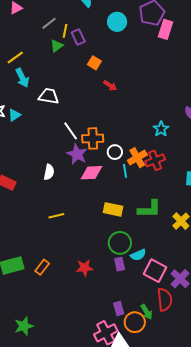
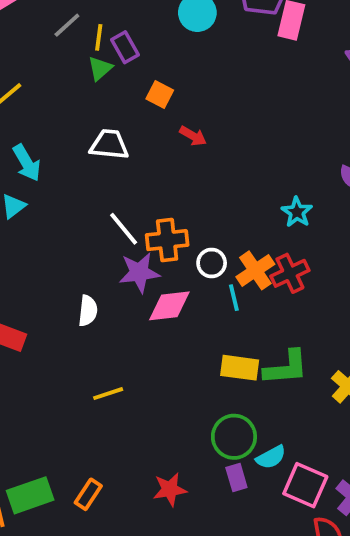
green triangle: (57, 46) -> (100, 68), moved
cyan arrow: (22, 78) -> (27, 163), moved
white trapezoid: (49, 96) -> (109, 144), moved
purple star: (77, 154) -> (139, 273), turned -30
yellow rectangle: (113, 209) -> (240, 368), moved

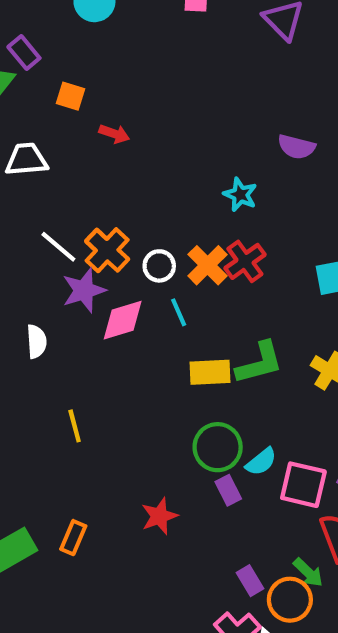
orange cross: (167, 240) -> (107, 250), turned -30
cyan line: (234, 298) -> (179, 312), moved
yellow line: (108, 394) -> (75, 426), turned -76

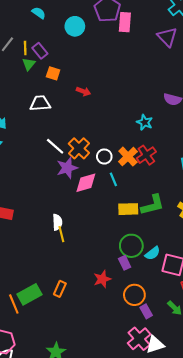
orange square: (70, 96) -> (53, 73), moved
white semicircle: (36, 341) -> (57, 222), moved
purple rectangle: (228, 490) -> (125, 263), moved
orange circle: (290, 600) -> (134, 295), moved

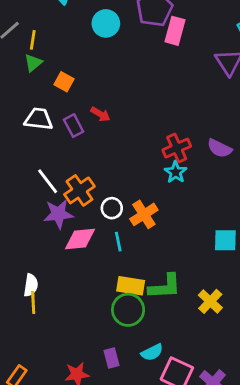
purple rectangle: (40, 51) -> (74, 126), moved
red cross: (146, 155) -> (177, 148), moved
green circle: (131, 246) -> (128, 310), moved

